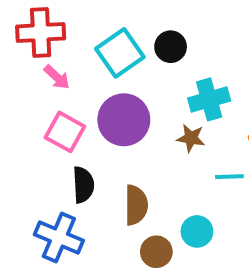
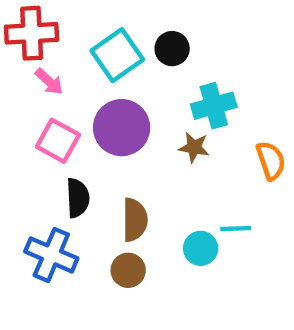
cyan line: (229, 177) -> (236, 229), moved
brown circle: (156, 252) -> (128, 270), moved

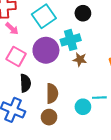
black circle: (172, 49) -> (83, 13), moved
cyan cross: (214, 106) -> (71, 40), moved

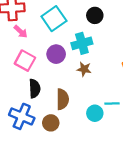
purple circle: (46, 50) -> (56, 54), size x0.7
brown star: (80, 59) -> (84, 69), moved
brown circle: (49, 117) -> (51, 123), moved

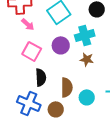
cyan circle: (95, 113) -> (87, 97), moved

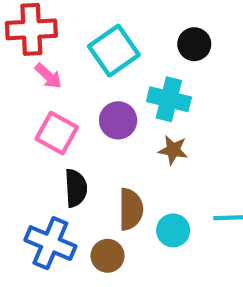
cyan cross: (85, 35) -> (169, 99), turned 30

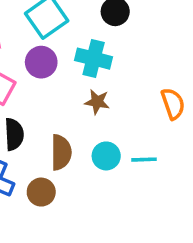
purple circle: (118, 120) -> (41, 62), moved
cyan circle: (173, 230) -> (106, 156), moved

